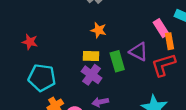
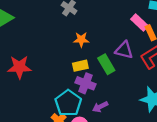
red star: (30, 42) -> (19, 67), size x1.5
cyan pentagon: (42, 78) -> (68, 103), moved, turned -30

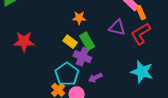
green rectangle: (106, 64) -> (87, 41), moved
yellow rectangle: (80, 66) -> (70, 42), moved, turned 48

